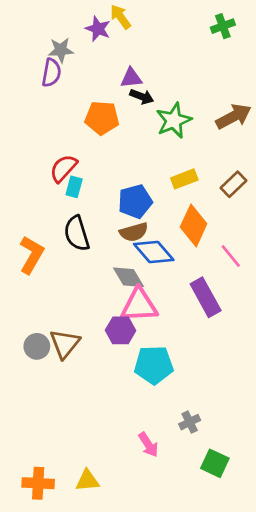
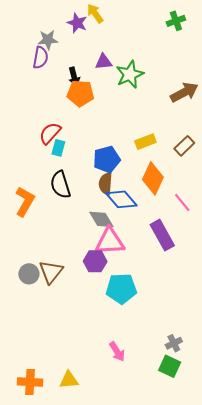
black arrow: (142, 97) -> (74, 77), moved, turned 54
green star: (174, 120) -> (130, 74), moved
brown semicircle: (134, 232) -> (106, 184), turned 110
gray cross: (190, 422) -> (174, 343), moved

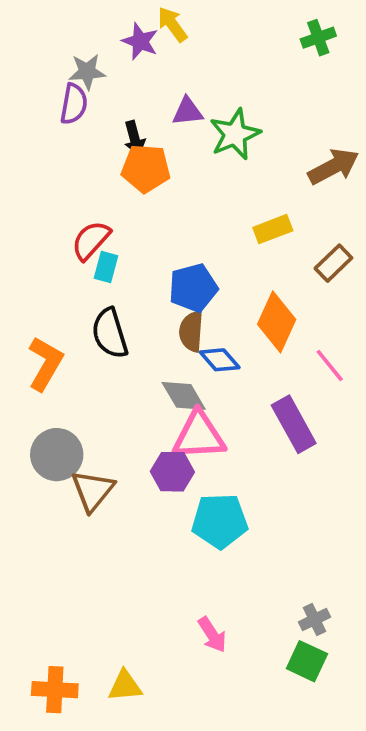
yellow rectangle: (145, 142) -> (273, 229), moved
blue diamond: (121, 199) -> (220, 360), size x0.7
gray circle: (29, 274) -> (57, 455), moved, size x1.4

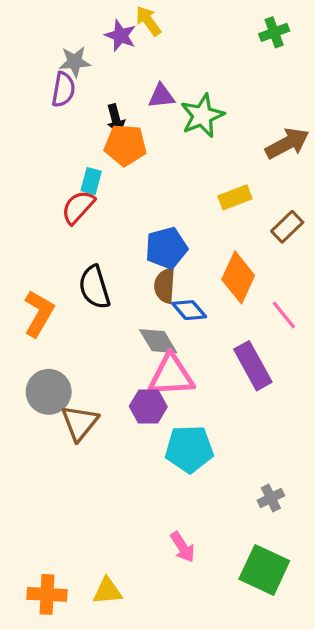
cyan rectangle: (106, 267) -> (91, 181), moved
gray cross: (315, 619) -> (271, 498), moved
green square: (307, 661) -> (264, 570), size x1.4

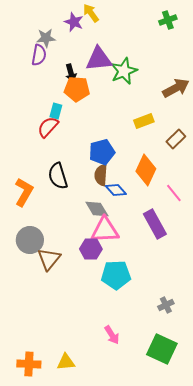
purple triangle: (161, 96) -> (99, 59), size x1.6

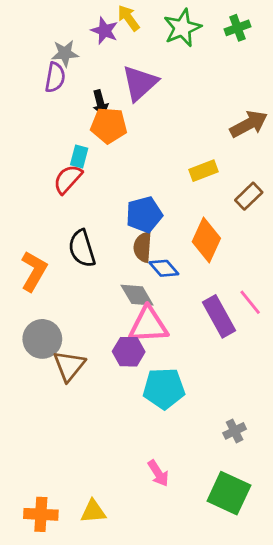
purple triangle: (99, 59) -> (140, 83), turned -36
green star: (124, 71) -> (182, 28), moved
pink line: (174, 193) -> (250, 302), moved

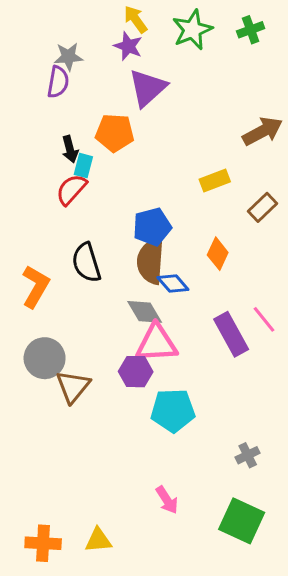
purple star: (105, 31) -> (128, 46), moved
black arrow: (100, 103) -> (70, 149), moved
orange diamond: (206, 240) -> (218, 254), size x0.7
brown semicircle: (143, 247) -> (151, 261), size x1.4

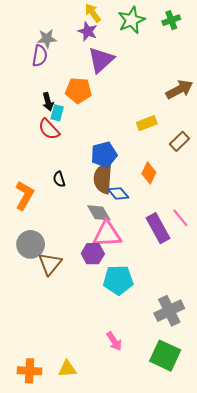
red semicircle: (71, 189) -> (49, 129), turned -85
black semicircle: (86, 263) -> (59, 179), size x0.6
gray cross: (248, 455) -> (169, 311), size x1.8

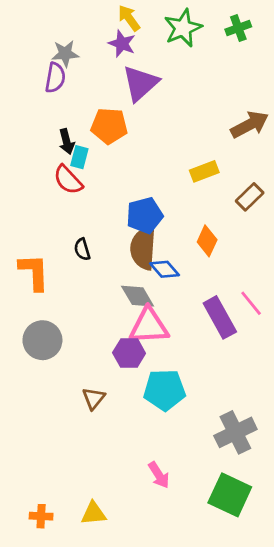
orange L-shape: (24, 195) -> (34, 272), turned -32
brown triangle: (50, 264) -> (94, 398), moved, size x0.7
orange cross: (30, 371) -> (41, 516), size x0.7

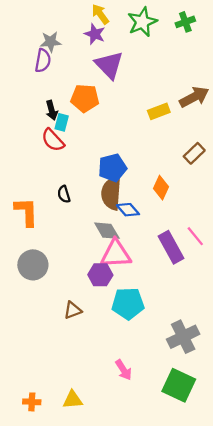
purple triangle: (140, 83) -> (109, 65), turned -32
yellow rectangle: (204, 171) -> (159, 111), moved
brown triangle: (94, 398) -> (73, 310), turned 30

